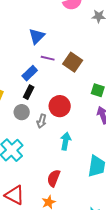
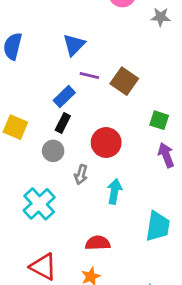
gray arrow: (42, 121) -> (81, 175), moved
red semicircle: (54, 178) -> (98, 243), turned 66

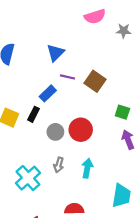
black rectangle: (63, 123) -> (33, 114), moved
gray circle: (53, 151) -> (55, 132), moved
gray arrow: (81, 175) -> (59, 165), moved

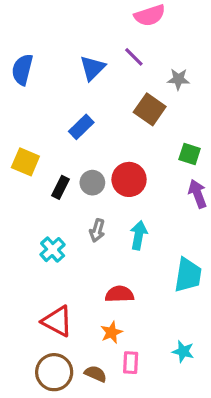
gray star: (124, 31) -> (178, 79), moved
purple line: (67, 77) -> (134, 57), moved, turned 32
black rectangle: (33, 114) -> (61, 187), moved
cyan cross: (28, 178) -> (53, 250), size x0.7

